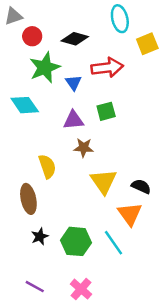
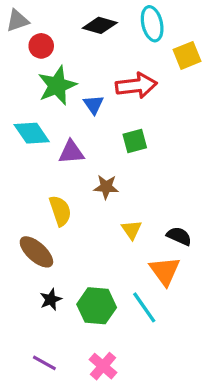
black diamond: (75, 39) -> (100, 25), moved
purple triangle: (73, 120) -> (71, 152), moved
yellow triangle: (104, 181) -> (132, 230), size x0.6
brown ellipse: (28, 199) -> (36, 252), turned -36

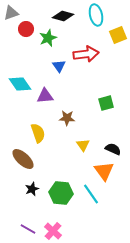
green star: (57, 86) -> (48, 38), moved, size x0.7
green square: (135, 141) -> (106, 103), moved
pink cross: (103, 366) -> (53, 231), moved

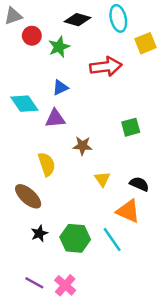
blue triangle: (59, 66) -> (60, 88), moved, turned 40
orange triangle: (104, 171) -> (128, 211), turned -30

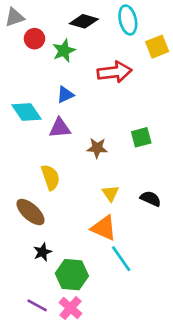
brown star: (82, 146) -> (97, 148), moved
orange triangle: (128, 211) -> (104, 228), moved
green hexagon: (75, 238) -> (72, 275), moved

